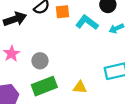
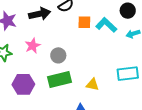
orange square: (62, 12) -> (84, 22), moved

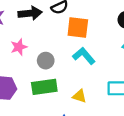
orange square: (84, 22) -> (78, 27), size x1.5
cyan L-shape: (106, 25) -> (84, 56), moved

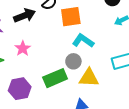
gray circle: (46, 61) -> (73, 61), moved
yellow triangle: (79, 96) -> (89, 78), size x1.5

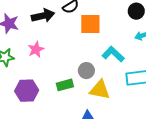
cyan L-shape: (83, 41) -> (113, 54), moved
green rectangle: (55, 78) -> (65, 85), size x0.7

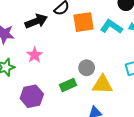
cyan L-shape: (113, 54) -> (111, 27), moved

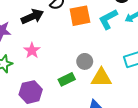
cyan L-shape: (111, 27) -> (108, 19), turned -60

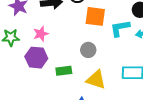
gray circle: (85, 61) -> (88, 50), moved
purple hexagon: (31, 92) -> (36, 58), moved

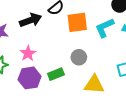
green rectangle: (64, 71) -> (56, 74), moved

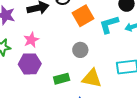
orange square: (77, 22) -> (83, 16), turned -30
green rectangle: (56, 74) -> (62, 79), moved

